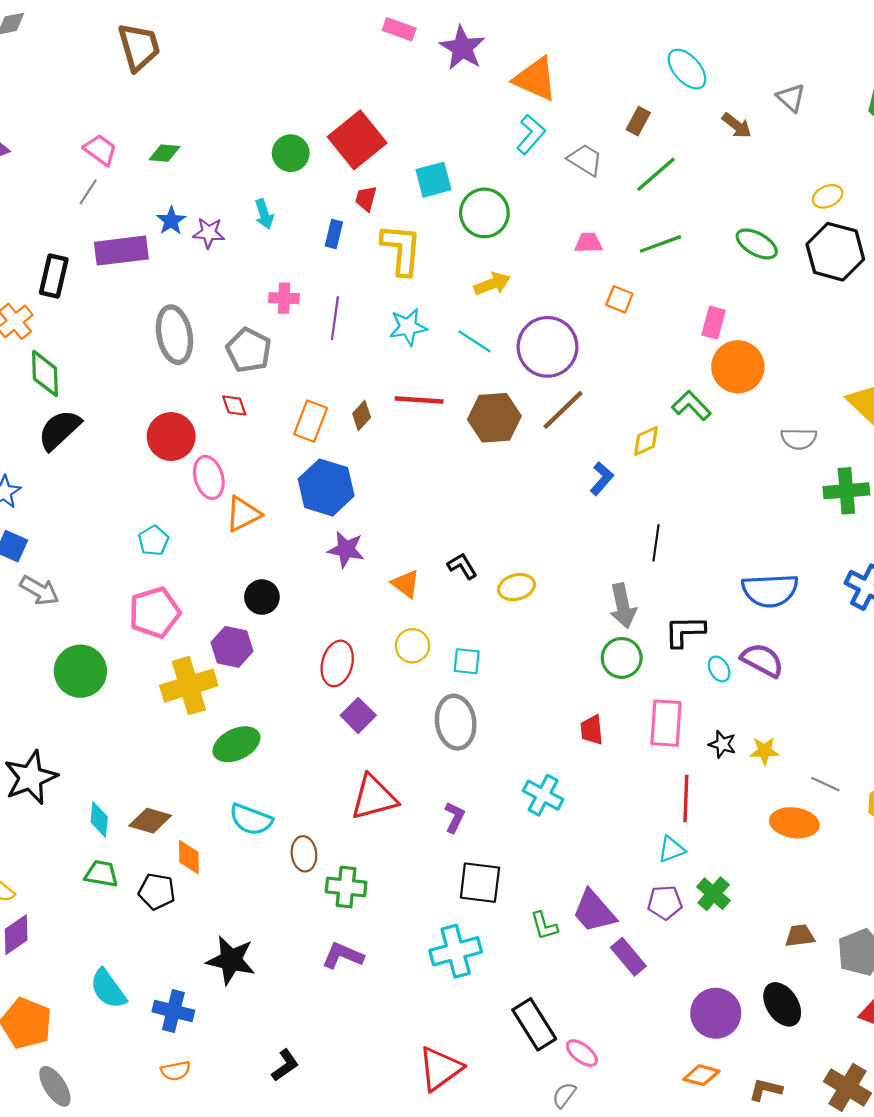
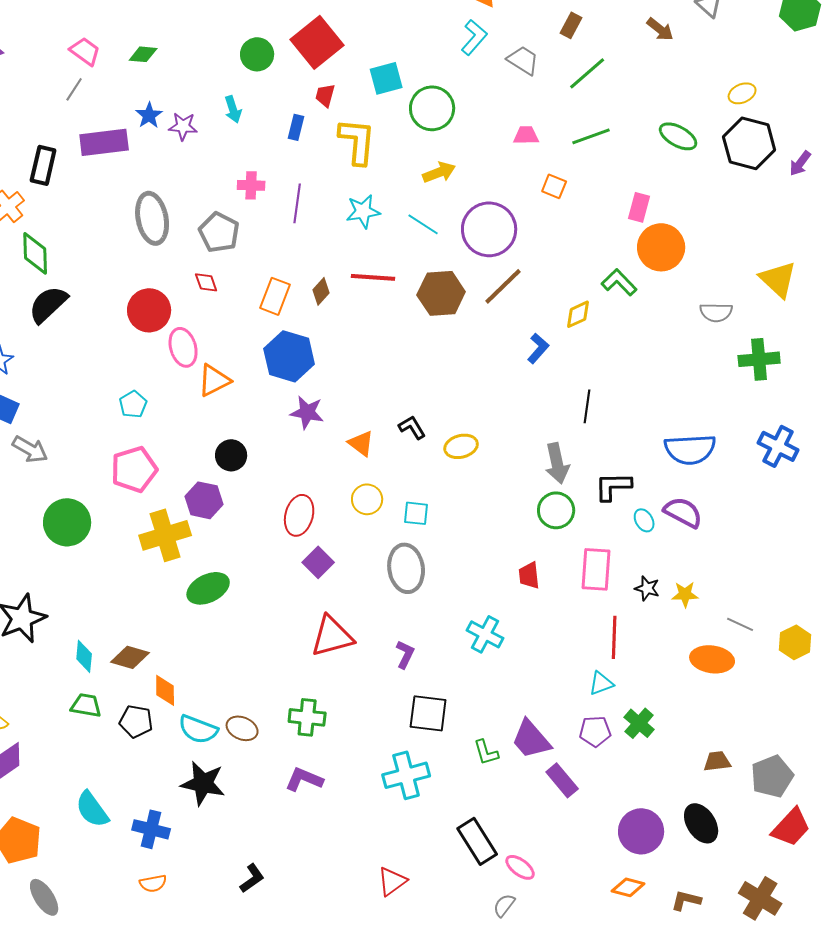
cyan semicircle: (251, 820) -> (198, 729), moved
brown ellipse: (304, 854) -> (242, 728), moved, turned -60
red triangle: (440, 1069) -> (392, 881), size x0.7

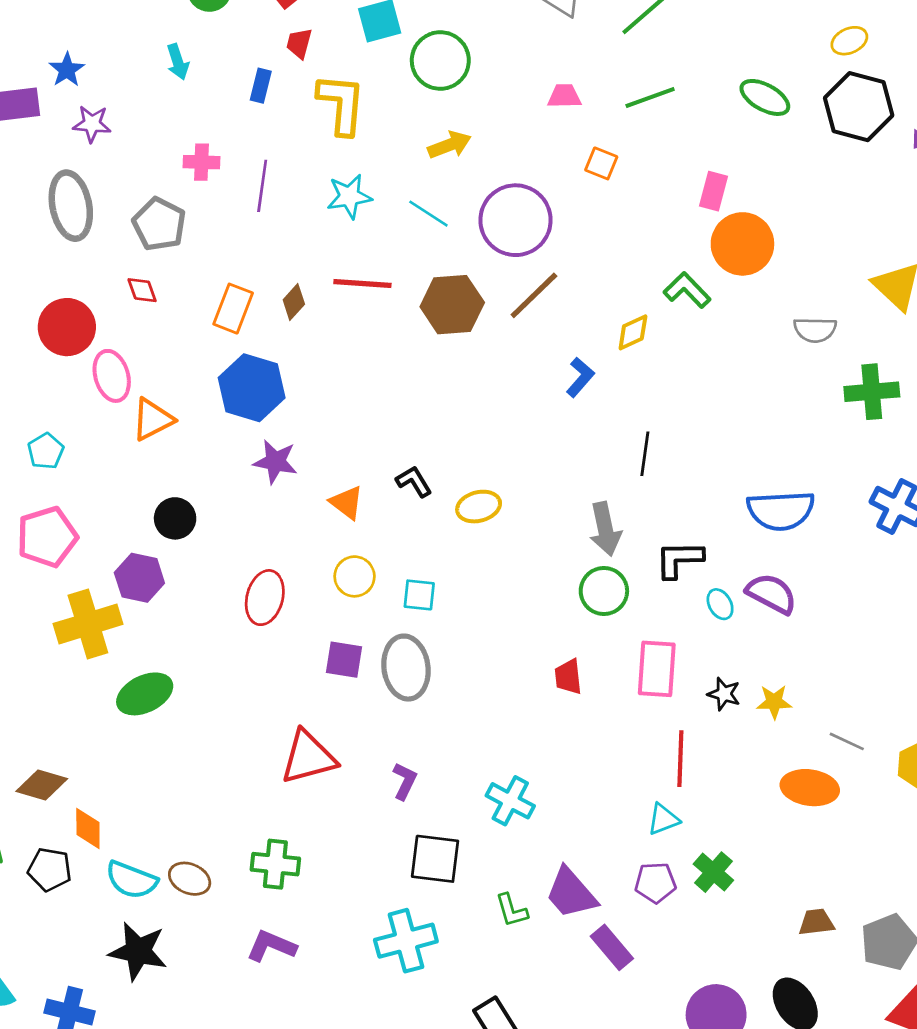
purple star: (183, 126) -> (92, 124), moved
purple square: (318, 562) -> (344, 660), moved, turned -36
cyan cross: (485, 634) -> (510, 801), moved

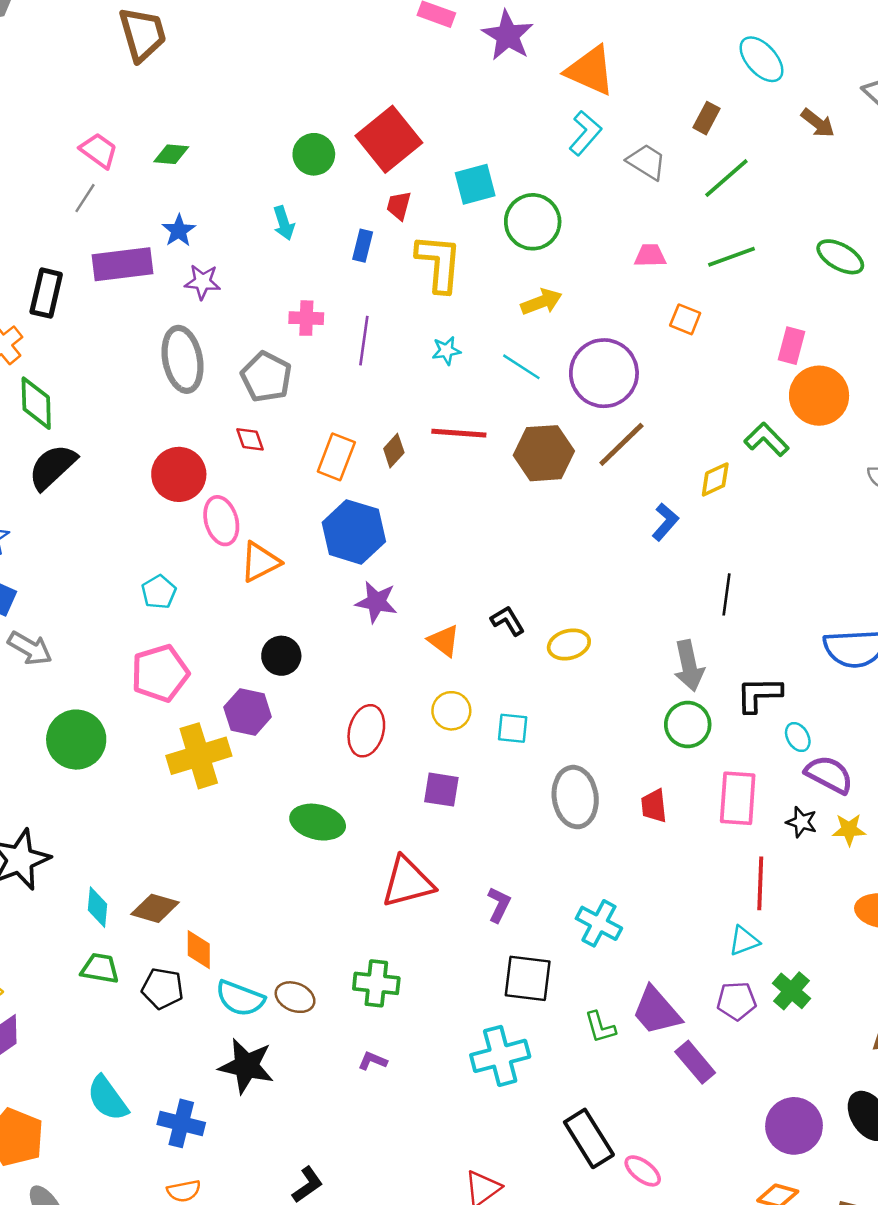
cyan star: (349, 196) -> (446, 351), size x0.7
purple semicircle: (772, 594) -> (829, 775), moved
gray ellipse: (406, 668) -> (575, 797), moved
green ellipse: (145, 694) -> (318, 822), moved, turned 39
purple L-shape: (271, 946) -> (373, 1061), size x0.6

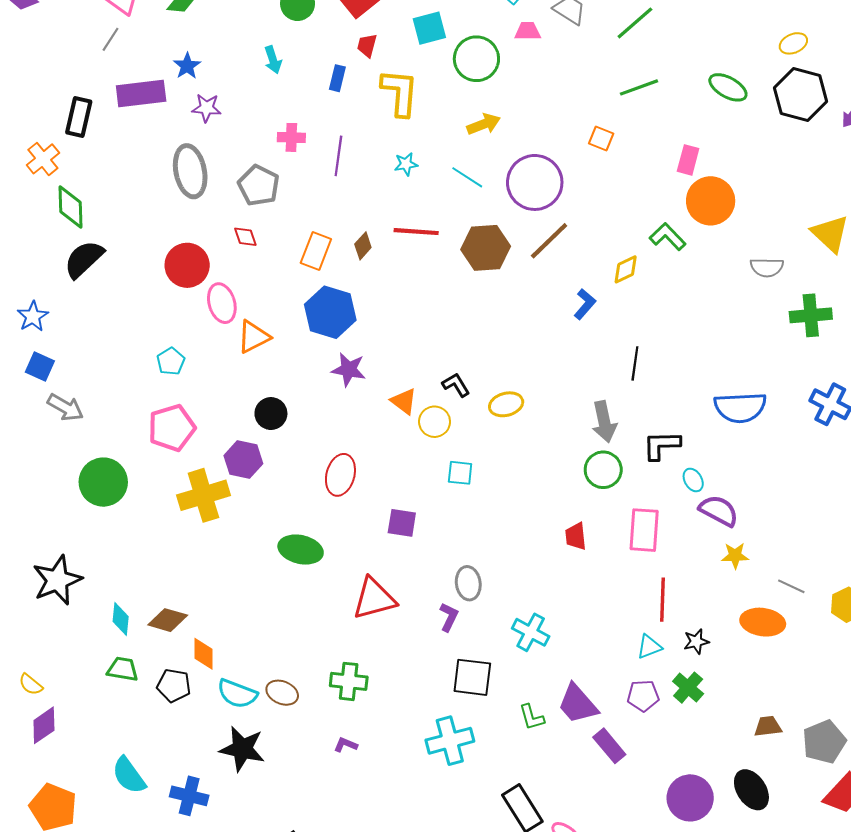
pink trapezoid: (650, 256) -> (528, 31), moved
yellow circle: (451, 711) -> (435, 422), moved
gray ellipse: (575, 797) -> (468, 583), moved, size x0.7
black star: (802, 822) -> (696, 642), moved, turned -30

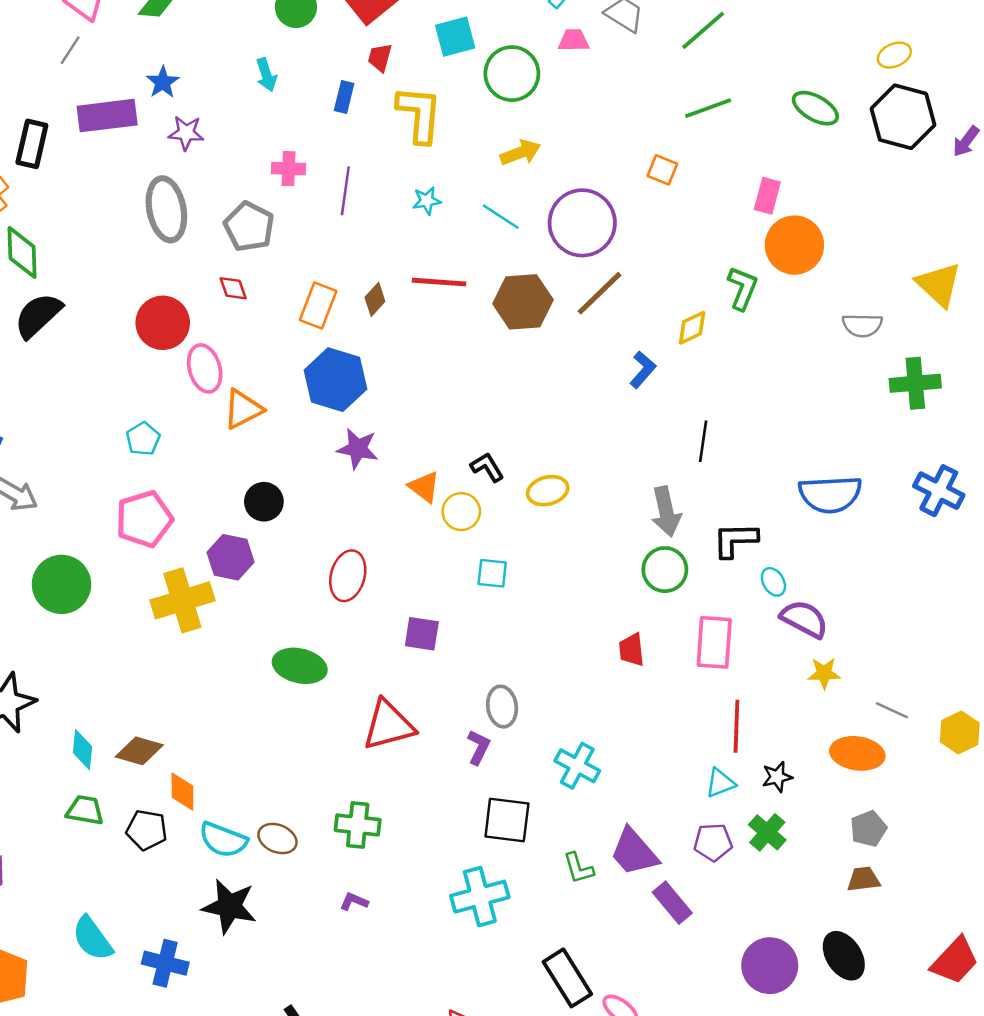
green L-shape: (668, 237) -> (743, 288), turned 66
gray pentagon: (824, 742) -> (868, 829), moved, size x0.7

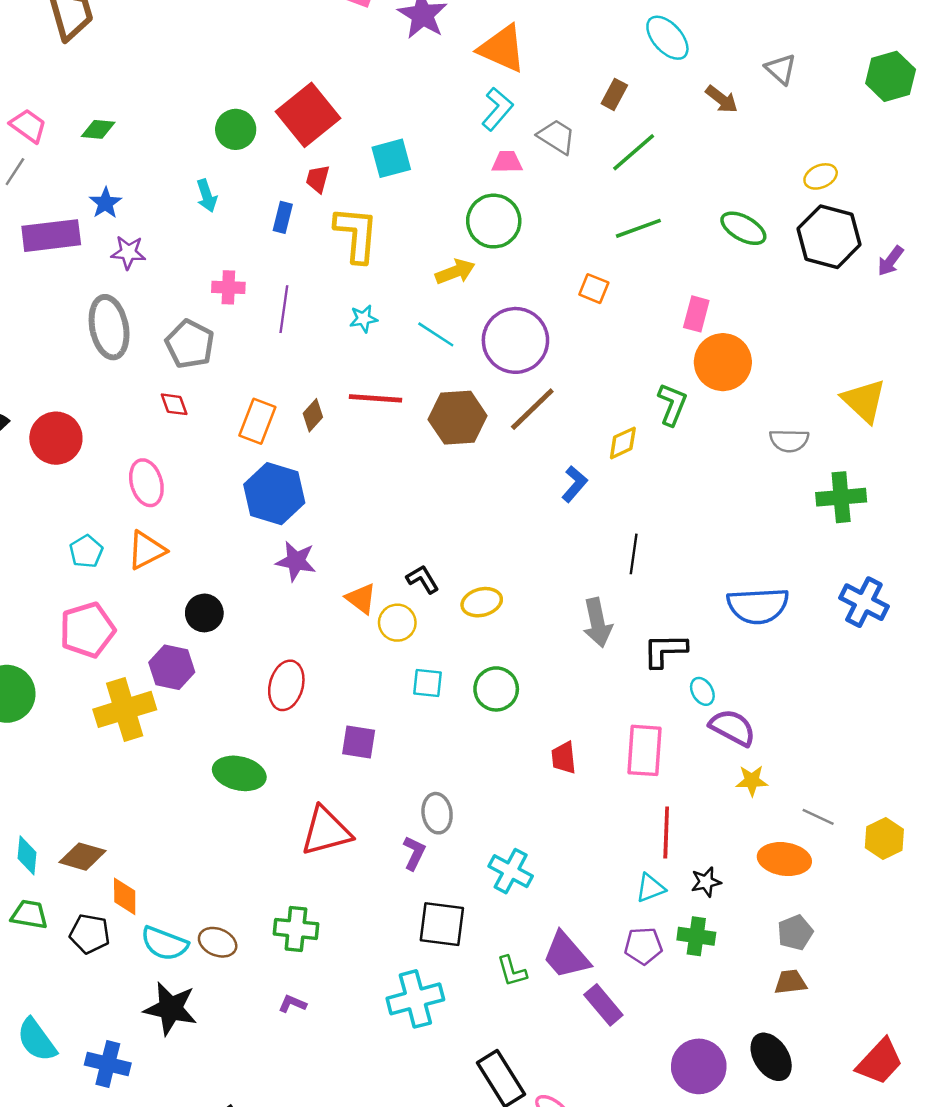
green circle: (512, 74) -> (494, 221), moved
red circle: (163, 323) -> (56, 438), moved
orange triangle: (243, 409) -> (146, 550), moved
green circle: (665, 570) -> (496, 689), moved
green cross: (767, 832) -> (696, 936), turned -33

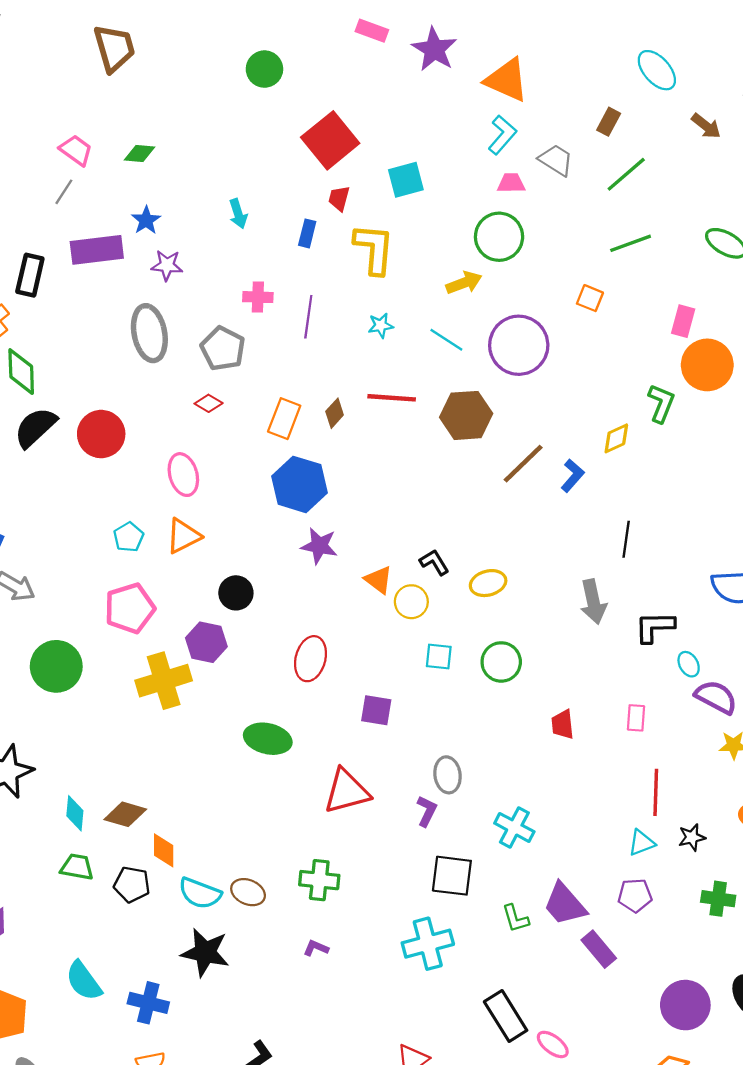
green circle: (236, 129) -> (264, 69), moved
red diamond: (174, 404) -> (209, 403), turned -40
brown line: (532, 409) -> (523, 464), moved
pink rectangle: (644, 750) -> (636, 718), size x0.6
green cross: (696, 936) -> (718, 899), moved

